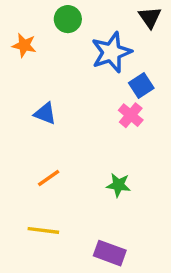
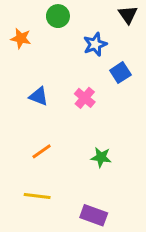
blue star: (111, 52) -> (95, 44), size x0.7
pink cross: (131, 115) -> (85, 98), moved

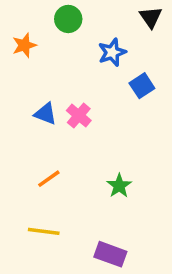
orange star: (21, 38) -> (24, 45), turned -30
pink cross: (85, 98) -> (79, 116), moved
green star: (101, 157) -> (119, 186), turned 30

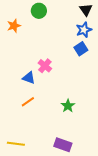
blue star: (112, 52) -> (84, 30), moved
blue triangle: (45, 114) -> (29, 78), moved
yellow line: (44, 231) -> (16, 144), moved

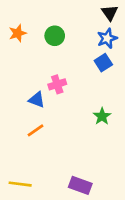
green circle: (39, 11) -> (55, 36), moved
pink cross: (45, 66) -> (57, 84), turned 32
green star: (68, 106) -> (102, 116), moved

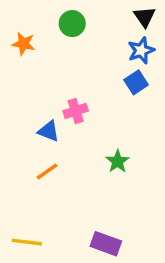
orange star: (18, 33) -> (23, 44), turned 30
green circle: (55, 36) -> (72, 24), moved
green star: (102, 116) -> (118, 161), moved

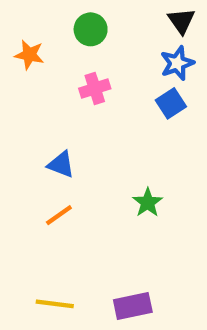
pink cross: (76, 111) -> (95, 88), moved
yellow line: (27, 242) -> (55, 304), moved
purple rectangle: (106, 244) -> (133, 306), turned -32

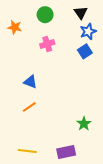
black triangle: (181, 21) -> (81, 13), moved
green star: (148, 203) -> (84, 124), moved

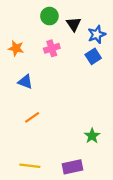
black triangle: (81, 13) -> (74, 24), moved
orange star: (15, 27) -> (16, 48), moved
blue triangle: (30, 82) -> (25, 82), moved

